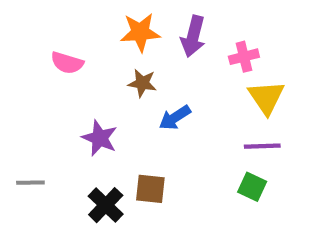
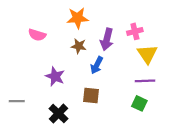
purple arrow: (193, 36) -> (107, 39), moved
blue arrow: (175, 118) -> (97, 65), turned -30
brown square: (150, 189) -> (91, 96), moved

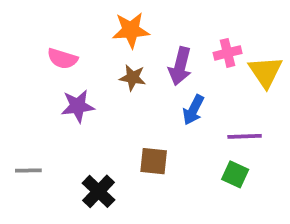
yellow triangle: (147, 54) -> (265, 72), moved
blue arrow: (97, 65) -> (193, 110), moved
purple star: (55, 76) -> (78, 106), moved, turned -30

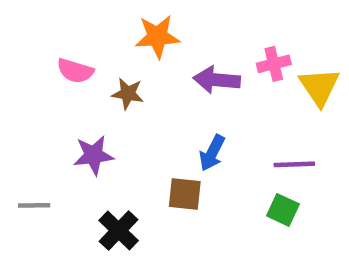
purple arrow: (180, 66) -> (217, 80), turned 81
brown star: (133, 78) -> (128, 94), moved
purple star: (78, 106) -> (93, 155), moved
blue arrow: (193, 110) -> (212, 153), moved

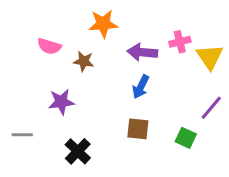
blue arrow: (212, 153) -> (141, 87), moved
purple line: (294, 164) -> (211, 108), moved, turned -48
brown square: (185, 194) -> (138, 129), moved

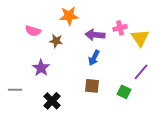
purple star: (61, 102) -> (41, 68), turned -30

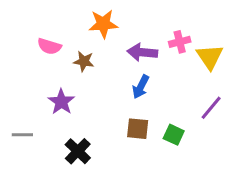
green square: (124, 92) -> (174, 135), moved

